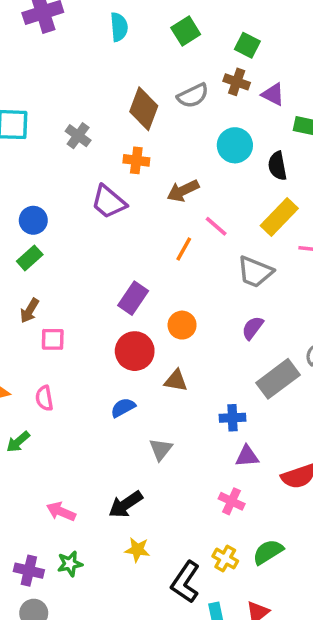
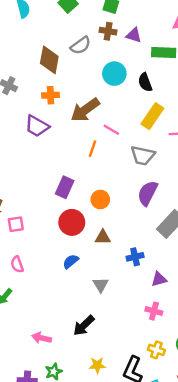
brown arrow: (183, 191) -> (85, 110), size x1.4
purple semicircle: (253, 328) -> (148, 193), size x1.5
blue cross: (232, 418) -> (135, 257), moved
yellow star: (137, 550) -> (97, 365), moved

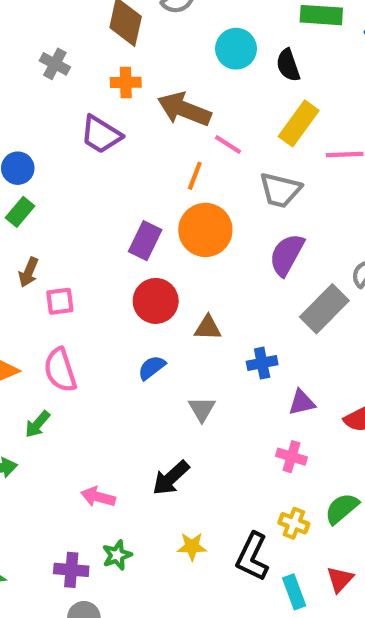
brown arrow: (85, 110) -> (184, 109), turned 56
orange circle: (100, 200) -> (205, 230), moved, size x1.6
pink semicircle: (17, 264) -> (60, 370), size x1.5

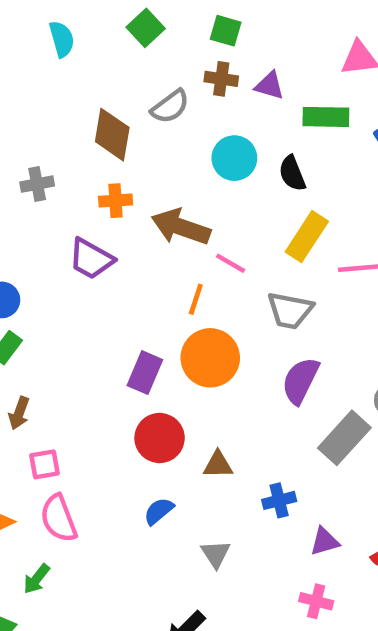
gray cross: (55, 64) -> (37, 184), turned -36
pink square: (60, 301) -> (44, 464), moved

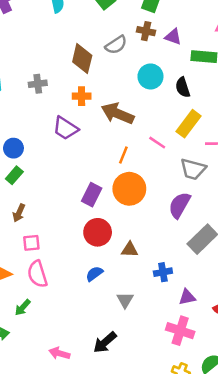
pink line: (231, 263) -> (157, 143), moved
gray trapezoid: (290, 310) -> (193, 169), moved
pink cross: (316, 601) -> (180, 331), size x1.5

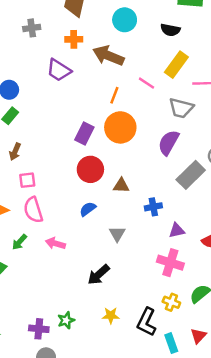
cyan circle: (150, 76) -> (125, 20), moved
black semicircle: (183, 87) -> (170, 30), turned -60
pink arrow: (59, 353) -> (55, 243), moved

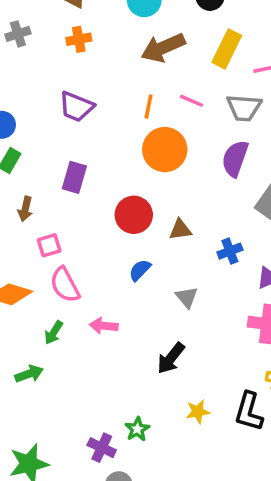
brown arrow: (108, 56) -> (163, 48), moved, turned -36
purple trapezoid: (59, 70) -> (76, 107), moved
pink line: (147, 83) -> (192, 101), moved
purple rectangle: (84, 133) -> (74, 177), moved
purple cross: (39, 329) -> (102, 448), turned 30

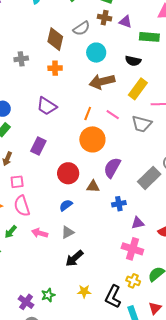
purple semicircle: (235, 159) -> (112, 168), moved
gray triangle: (187, 297) -> (68, 232), moved, turned 32

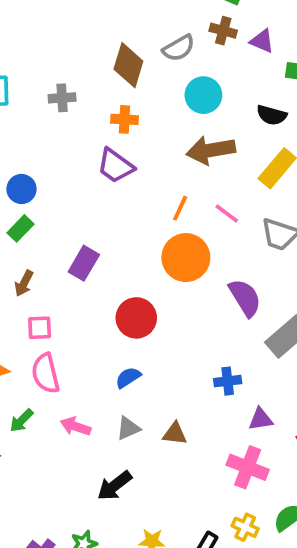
purple trapezoid: (47, 106) -> (115, 166), moved
purple semicircle: (112, 168) -> (245, 298), moved, turned 115
brown triangle: (93, 186) -> (175, 434), moved
black arrow: (74, 258) -> (115, 486), moved

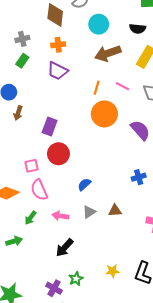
green rectangle: (20, 228) -> (22, 61), moved
brown arrow: (24, 283) -> (18, 113), moved
red circle: (136, 318) -> (58, 154), moved
black arrow: (115, 486) -> (65, 248), moved

